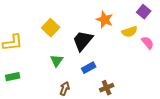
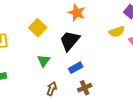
orange star: (105, 20) -> (77, 13), moved
brown cross: (107, 88) -> (85, 88), moved

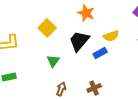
yellow semicircle: (117, 32) -> (111, 36), moved
blue rectangle: (76, 68) -> (100, 53), moved

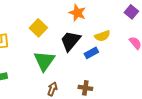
green triangle: (53, 61) -> (44, 61), size x1.6
brown cross: (94, 88) -> (85, 88), turned 32

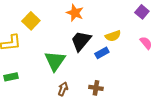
orange star: (77, 13) -> (75, 13), moved
yellow square: (38, 28) -> (31, 21), moved

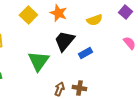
yellow square: (31, 21) -> (28, 15), moved
yellow semicircle: (113, 36) -> (94, 20), moved
brown arrow: (63, 89) -> (59, 89), moved

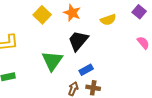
blue rectangle: (85, 53) -> (86, 70), moved

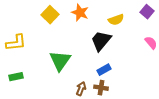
black trapezoid: (78, 41) -> (101, 41), moved
blue rectangle: (86, 70) -> (104, 70), moved

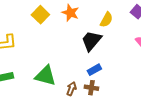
yellow semicircle: (116, 20) -> (106, 20), turned -42
green triangle: (60, 61) -> (45, 76), moved, turned -50

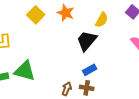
green triangle: (45, 76) -> (25, 71), moved

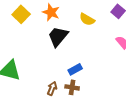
yellow semicircle: (102, 20) -> (87, 19), turned 91
black trapezoid: (87, 41) -> (58, 36), moved

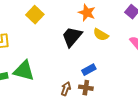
orange star: (51, 12) -> (87, 13), moved
yellow semicircle: (87, 19) -> (101, 35), moved

